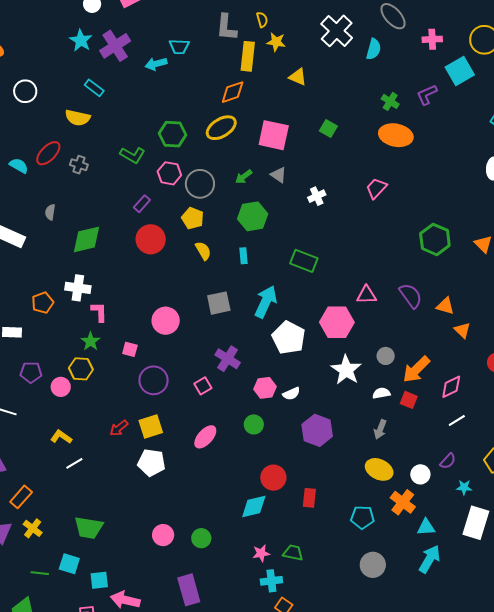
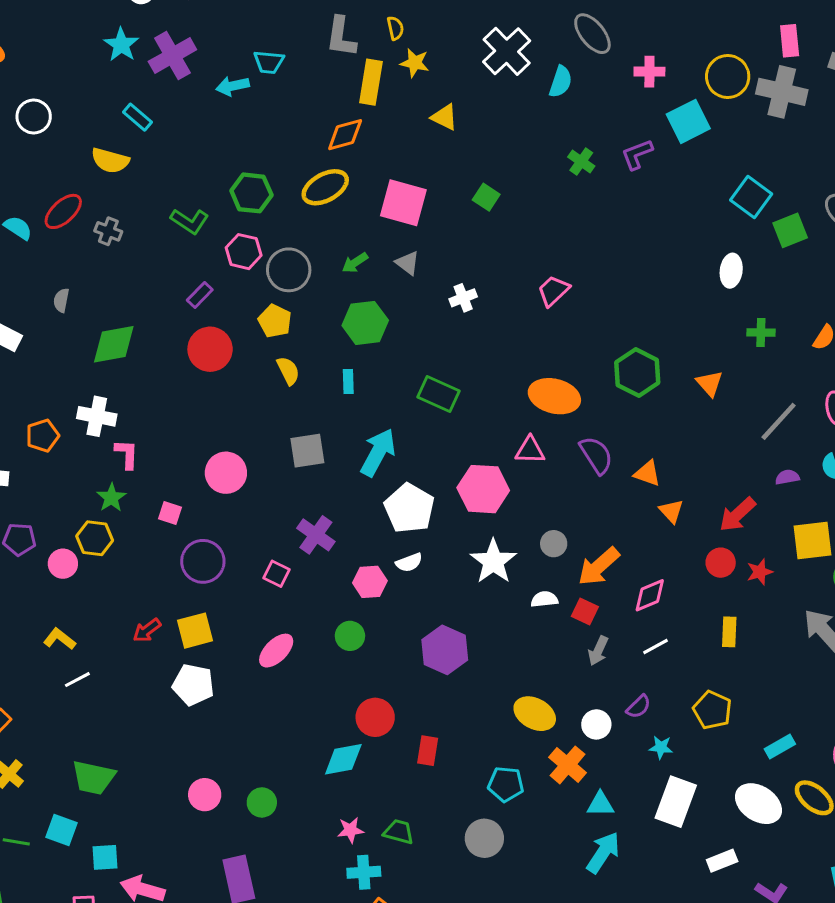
orange ellipse: (396, 135) -> (554, 396), moved
pink square: (203, 386) -> (277, 574), turned -36
white semicircle: (291, 394) -> (409, 562), moved
gray arrow: (380, 429) -> (598, 651), moved
gray circle: (373, 565) -> (484, 838), moved

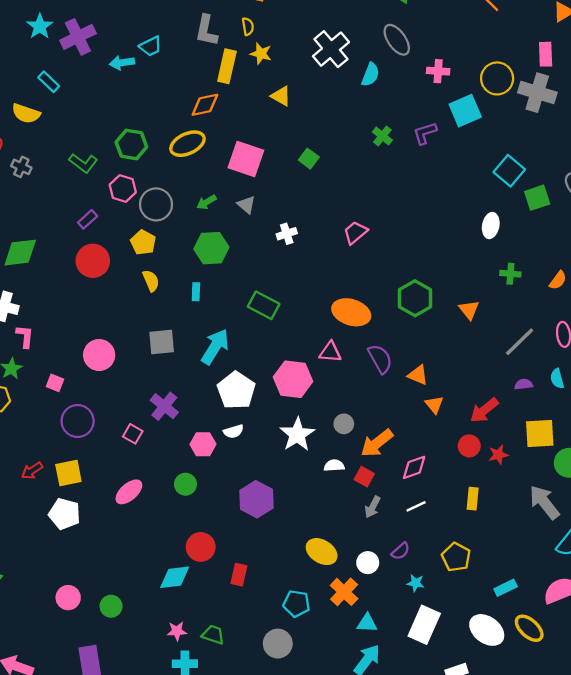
cyan trapezoid: (269, 62) -> (150, 46), turned -35

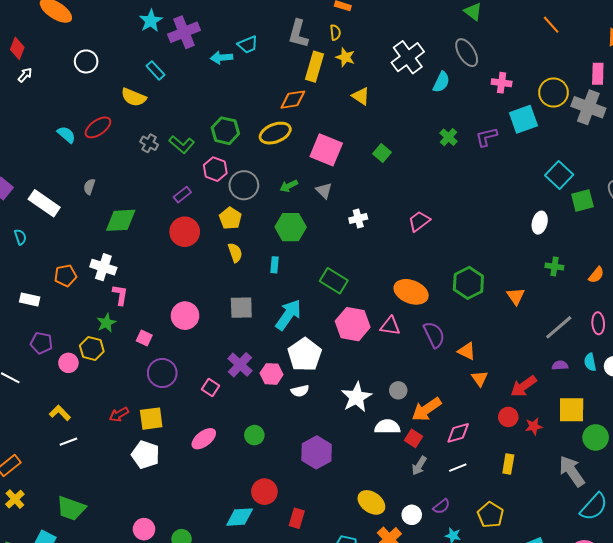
gray cross: (21, 167) -> (149, 143), moved
pink hexagon: (293, 379) -> (353, 324), moved
pink hexagon: (203, 444) -> (272, 374), moved
white semicircle: (334, 466) -> (387, 427), size x1.4

